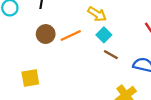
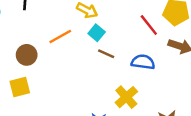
brown circle: (46, 34) -> (27, 55), moved

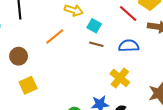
cyan square: (97, 33) -> (94, 26), moved
brown circle: (27, 55) -> (19, 56), moved

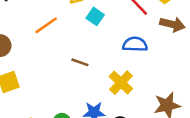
brown line: (96, 44) -> (80, 62), moved

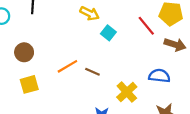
orange line: (46, 25) -> (67, 66), moved
blue semicircle: (135, 44) -> (159, 76), moved

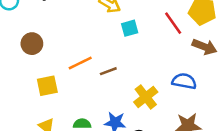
cyan square: (108, 33) -> (130, 28), turned 32
brown line: (92, 72) -> (108, 71), turned -48
yellow square: (29, 84) -> (47, 86), moved

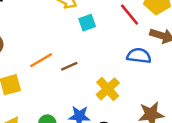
blue semicircle: (184, 81) -> (139, 56), moved

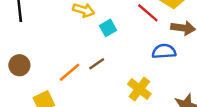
brown line: (69, 66) -> (97, 64), moved

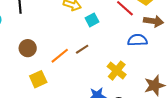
brown circle: (19, 65) -> (28, 48), moved

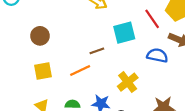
cyan square: (92, 20) -> (124, 33), moved, size x1.5
orange line: (60, 56) -> (80, 70), moved

